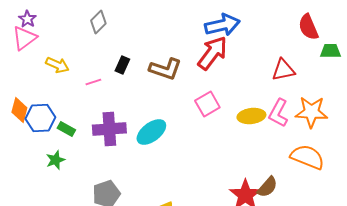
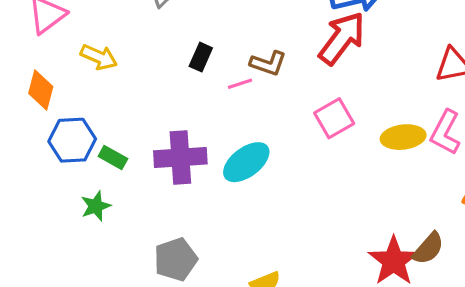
brown L-shape: (165, 69) -> (268, 63), size x0.7
pink line: (93, 82) -> (240, 84), moved
orange diamond: (19, 110) -> (41, 90), moved

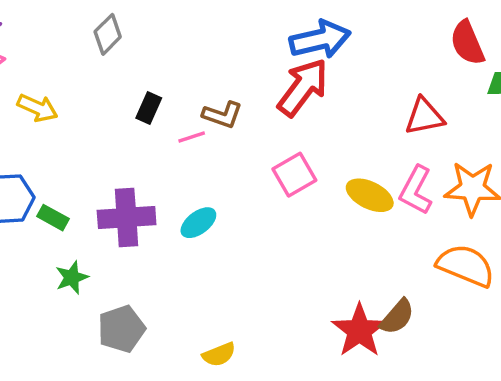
yellow ellipse: (403, 137) -> (370, 195), turned 33
cyan ellipse: (246, 162) -> (198, 223), size x0.7
green star: (96, 206) -> (72, 277), moved

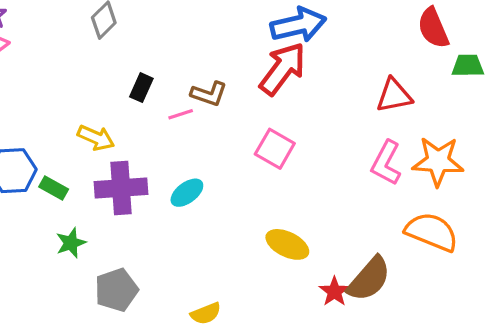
yellow arrow: (38, 108) -> (96, 138), moved
pink square: (294, 175) -> (275, 149), turned -30
yellow ellipse: (370, 195) -> (287, 244), moved
brown semicircle: (397, 317) -> (369, 279), size x1.4
red star: (359, 331) -> (334, 292), size x0.6

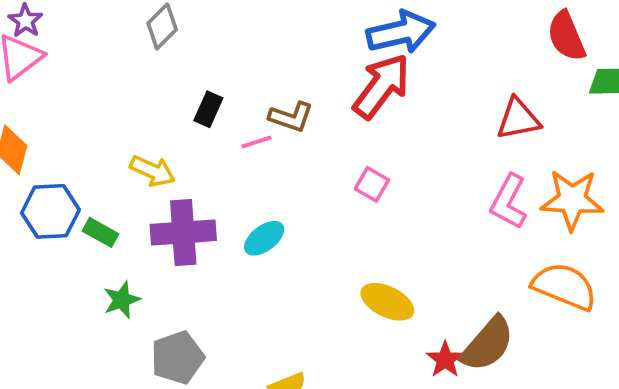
pink square: (275, 149) -> (372, 184), size x0.7

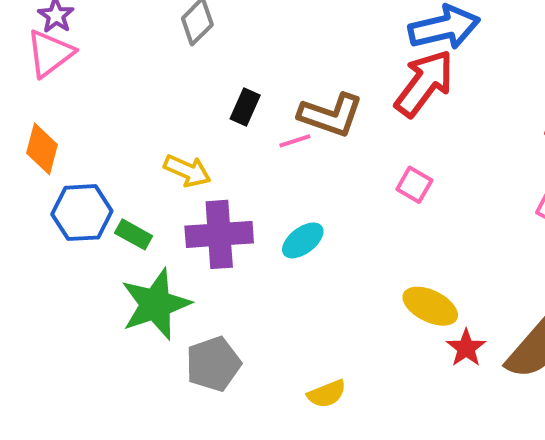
brown L-shape: (291, 117) -> (331, 115), size x1.4
green star: (122, 300) -> (155, 304), size x1.8
red star: (445, 360) -> (466, 348), moved

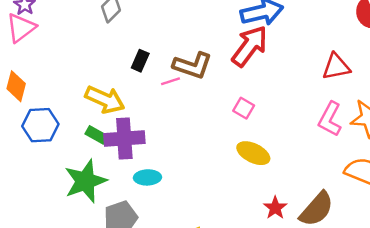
yellow arrow: (187, 171) -> (105, 100), size x1.4
green rectangle: (134, 234) -> (96, 135), moved
cyan ellipse: (303, 240) -> (147, 177), moved, turned 35
yellow ellipse: (430, 306) -> (253, 153), moved

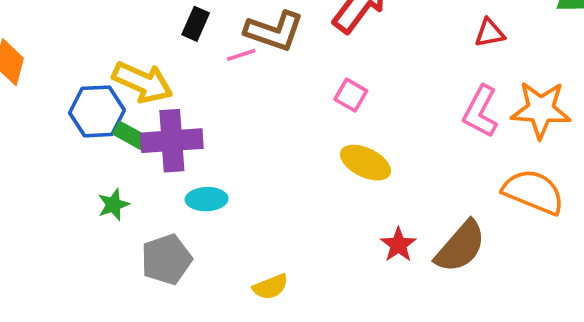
red triangle: (336, 67) -> (490, 33), size x0.7
blue hexagon: (40, 125) -> (97, 111), moved
green star: (85, 181) -> (113, 205), size x0.5

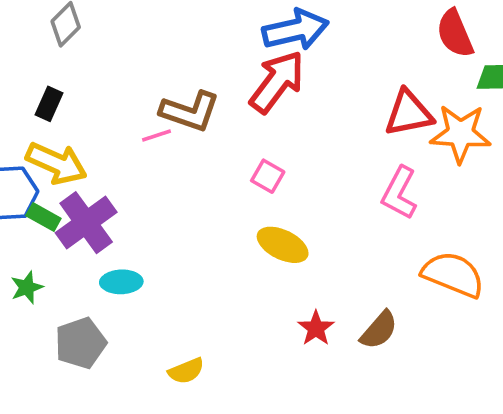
black rectangle: (196, 24) -> (49, 104), moved
red triangle: (490, 33) -> (409, 113), size x1.6
orange star: (541, 110) -> (461, 134), moved
purple cross: (172, 141) -> (86, 223), turned -32
brown semicircle: (460, 247) -> (379, 330), size x0.7

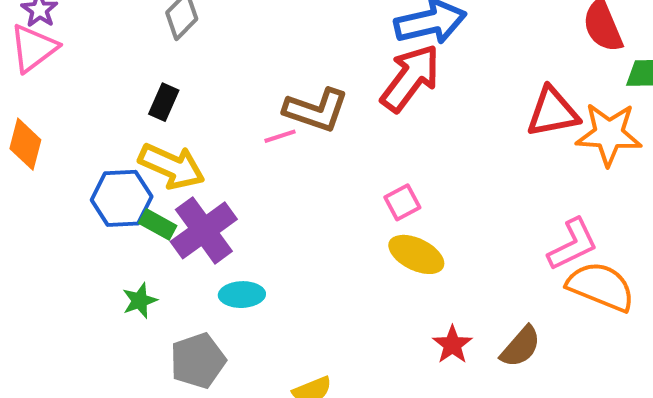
pink square: (268, 176) -> (402, 202), moved, turned 32
pink L-shape: (399, 193) -> (573, 244), moved, turned -144

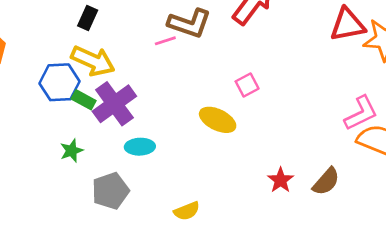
yellow ellipse: (416, 254) -> (218, 120), moved

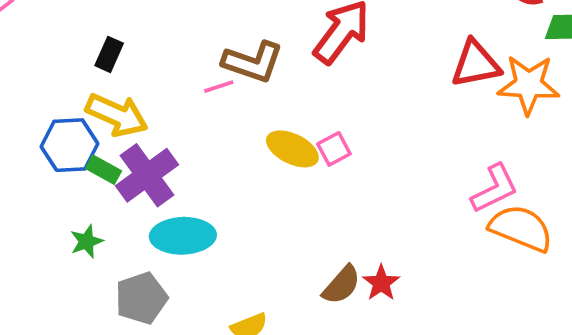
yellow ellipse: (218, 120) -> (292, 149), moved
cyan ellipse: (140, 147) -> (183, 236), size x1.5
brown semicircle: (326, 181) -> (342, 285), moved

